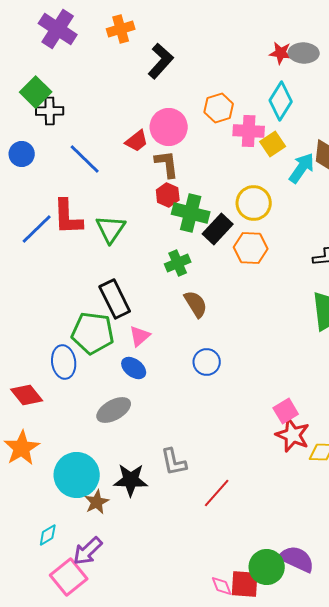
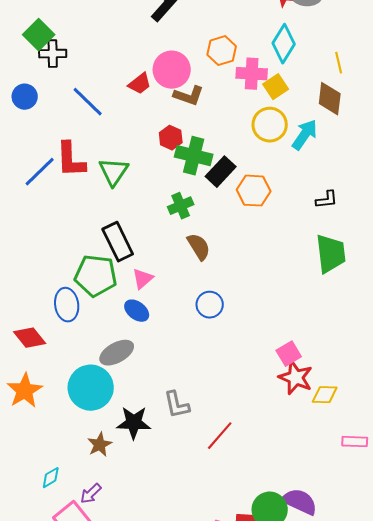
brown L-shape: (167, 164) -> (189, 96), moved, turned 116
cyan arrow: (302, 168) -> (305, 135), moved
yellow circle: (254, 203) -> (270, 125), moved
cyan circle: (77, 475) -> (91, 388), moved
purple arrow: (88, 551) -> (91, 494), size x0.7

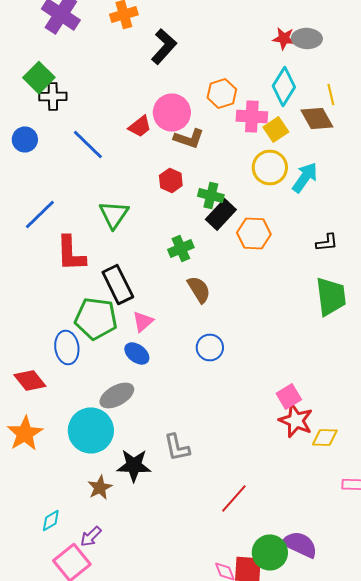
yellow line: (339, 63) -> (331, 94), moved
brown diamond: (330, 99) -> (317, 118), moved, turned -36
green cross: (194, 156) -> (211, 196), moved, size x0.7
red L-shape: (71, 160) -> (71, 254), moved
red line: (220, 436) -> (234, 498), moved

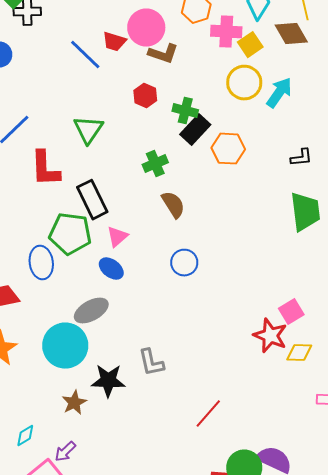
red trapezoid: (140, 126) -> (114, 42), turned 55
blue line: (88, 144) -> (85, 55), moved
pink square: (289, 396) -> (291, 312), moved

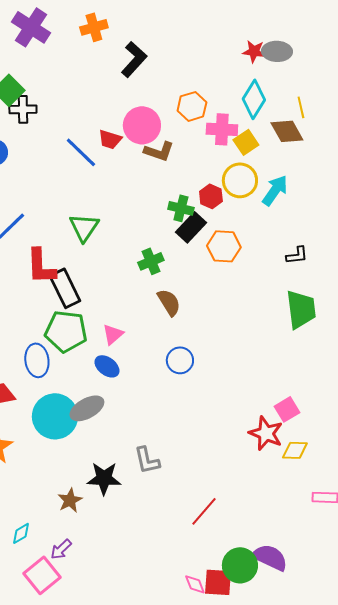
red hexagon: (145, 96) -> (211, 196), moved
black rectangle: (92, 200) -> (65, 288), moved
cyan circle: (65, 346) -> (55, 416), moved

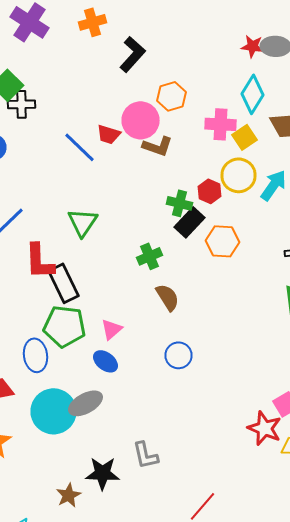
orange hexagon: (192, 106) -> (172, 96), moved

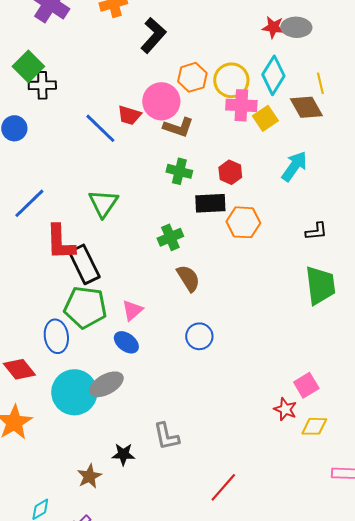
yellow circle: (238, 175) -> (231, 80), moved
green cross: (180, 203) -> (179, 171), moved
black rectangle: (190, 222) -> (210, 203), turned 44
red star: (264, 428) -> (285, 409), size x0.7
black star: (102, 473) -> (123, 454), size x0.7

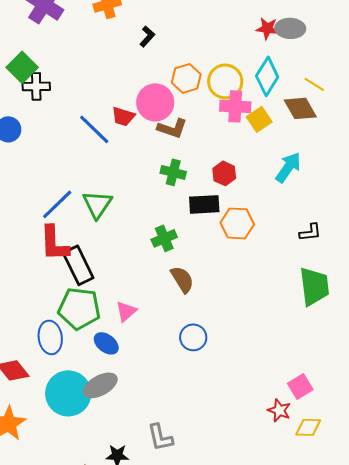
black L-shape: (153, 35) -> (147, 36), size x0.6
yellow line: (320, 83) -> (314, 84), turned -45
blue line: (29, 203) -> (57, 204), moved
blue ellipse: (126, 342) -> (106, 343), moved

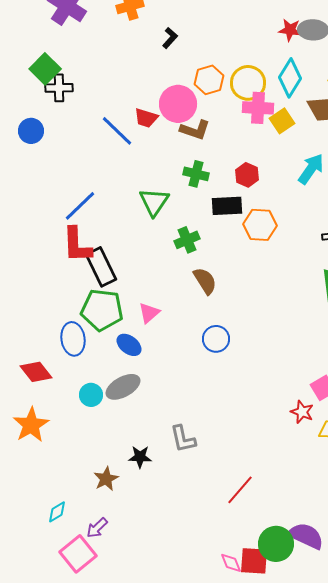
green triangle: (97, 204) -> (154, 202), moved
cyan circle: (68, 393) -> (91, 395), size x0.5

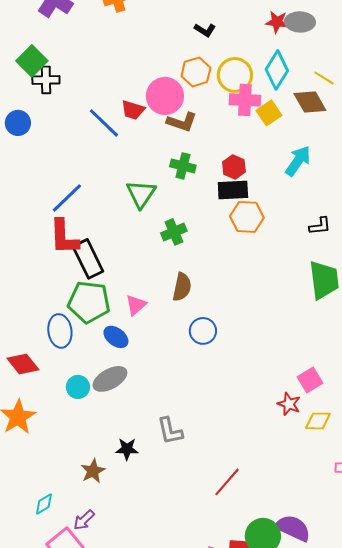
black L-shape: (170, 38) -> (205, 30), moved, turned 80
black rectangle: (227, 206) -> (233, 190), moved
brown semicircle: (205, 281) -> (182, 287), moved, turned 44

